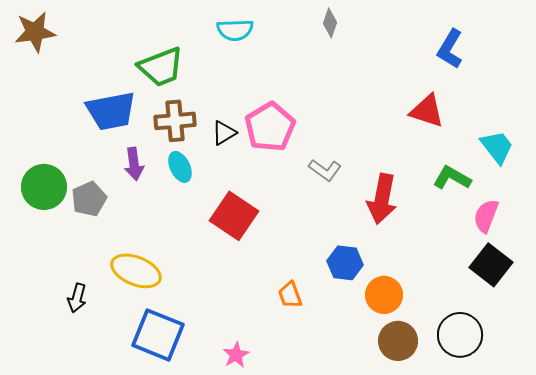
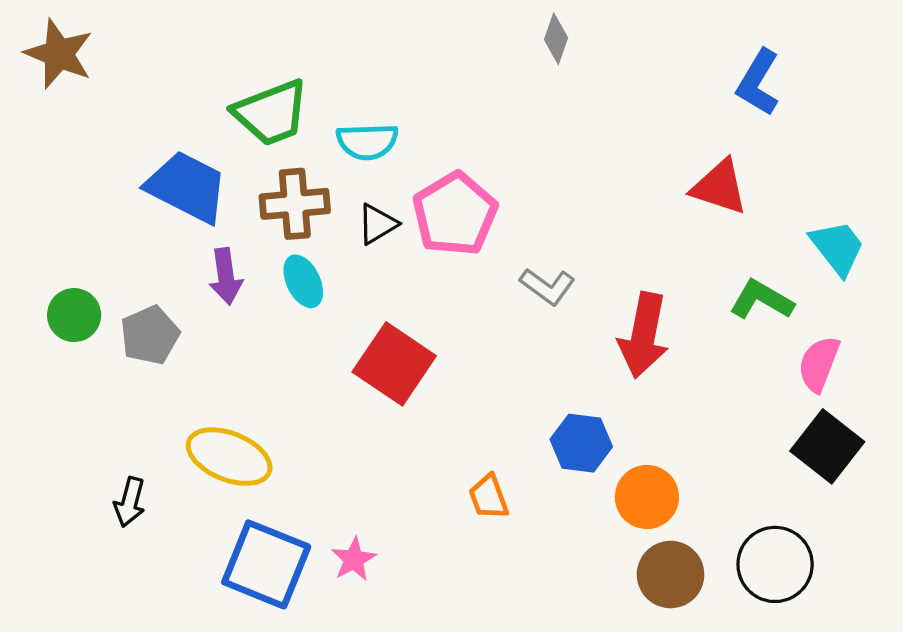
cyan semicircle: (235, 30) -> (367, 141), moved
brown star: (35, 32) -> (59, 54), turned 30
blue trapezoid: (111, 111) -> (187, 187), turned -142
green circle: (44, 187) -> (74, 315), size x0.7
pink star: (236, 355) -> (354, 559), moved

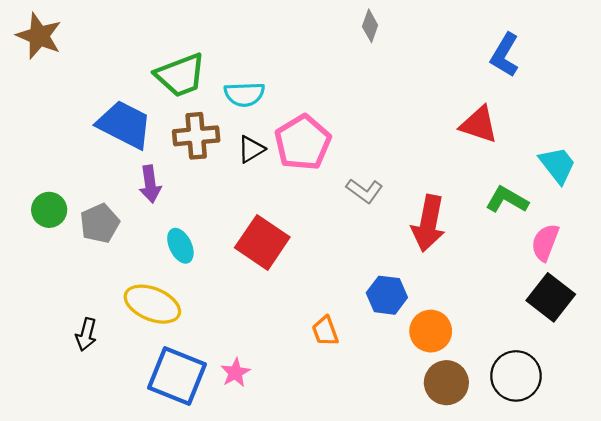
cyan ellipse: (303, 281) -> (180, 246), moved

